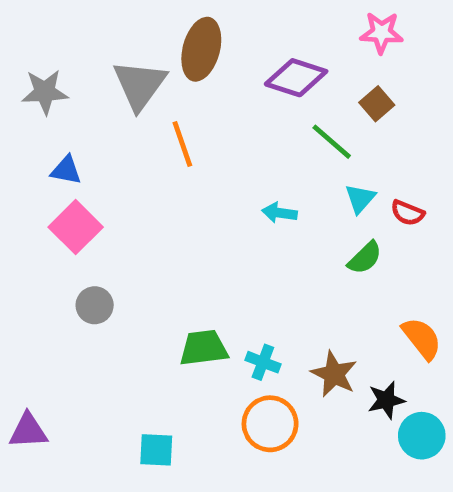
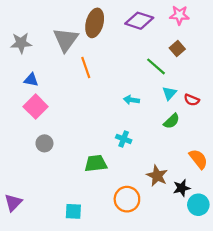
purple diamond: (296, 78) -> (139, 21), moved
cyan cross: (263, 362) -> (124, 139), moved
purple triangle: (28, 431) -> (13, 202), turned -42

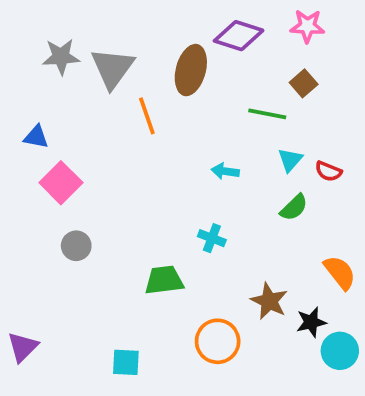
brown ellipse: (95, 23) -> (191, 70), moved
gray star: (21, 43) -> (61, 57), moved
green line: (156, 66) -> (267, 114), turned -30
blue triangle: (31, 80) -> (36, 137), moved

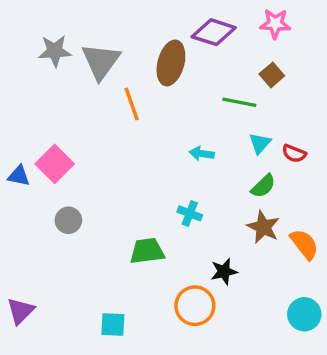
blue triangle: (36, 137) -> (19, 176), moved
brown star: (269, 301) -> (263, 227), moved
black star: (311, 322) -> (224, 272), moved

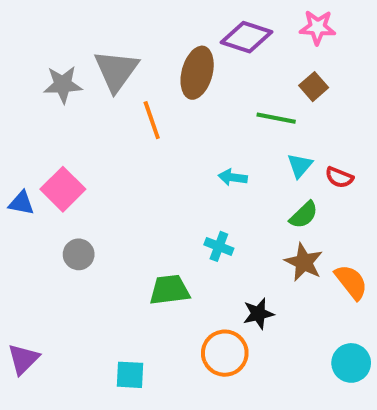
gray star: (55, 51) -> (63, 85), moved

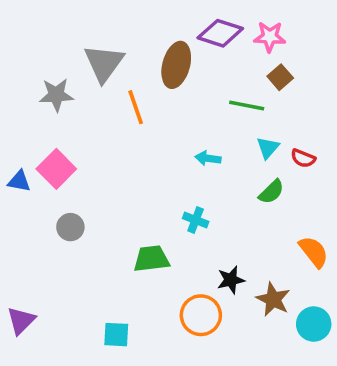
pink star: (318, 27) -> (270, 37), moved
gray star: (63, 85) -> (56, 95), moved
brown star: (304, 262) -> (273, 299), moved

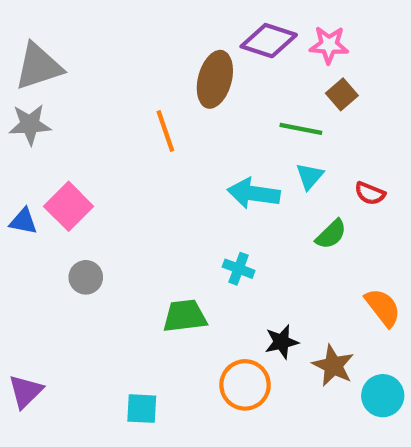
gray triangle: (104, 63) -> (38, 66), moved, turned 36
gray star: (56, 95) -> (30, 125), moved
cyan triangle: (268, 148) -> (310, 176), moved
cyan arrow: (208, 158) -> (254, 193), size x1.6

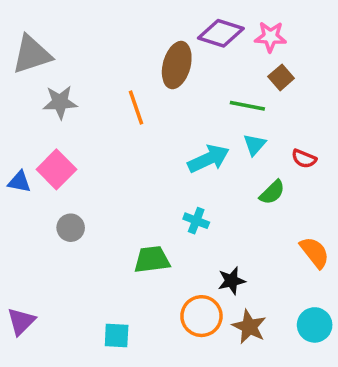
gray star: (30, 125) -> (60, 102), moved
cyan arrow: (254, 193) -> (209, 159), turned 147
brown star: (333, 366) -> (249, 327), moved

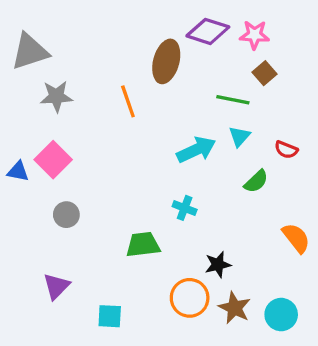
purple triangle: (21, 321) -> (56, 286), moved
cyan circle: (315, 325) -> (281, 315), moved

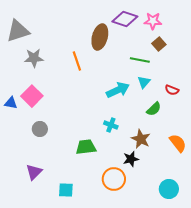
brown star: (235, 308) -> (141, 139), moved

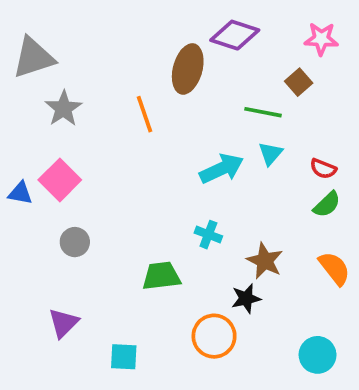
pink star: (153, 21) -> (321, 39), moved
gray star: (34, 58) -> (64, 108), turned -30
green semicircle: (154, 109) -> (327, 204), moved

